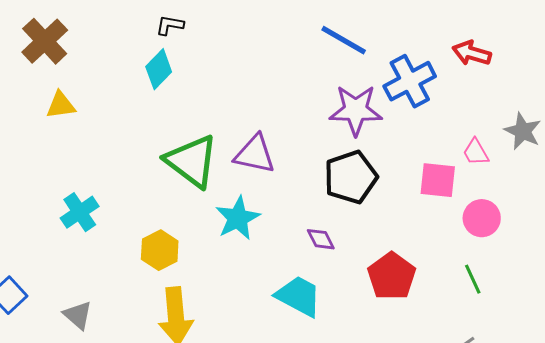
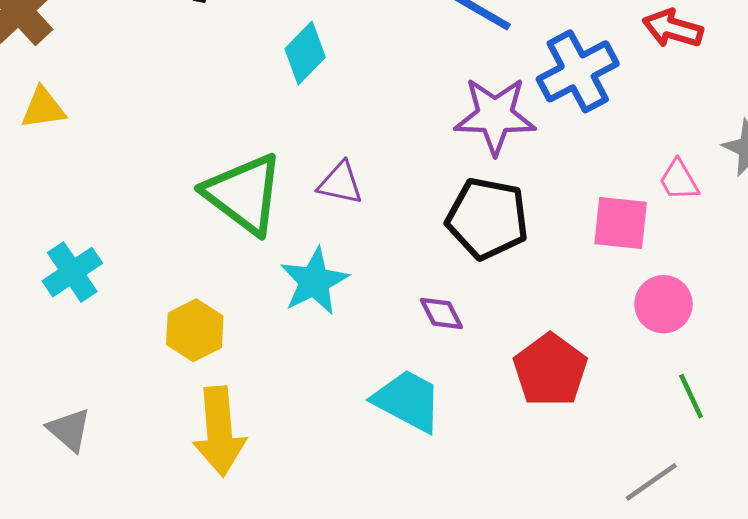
cyan diamond: (159, 69) -> (305, 53), moved
purple triangle: (255, 154) -> (340, 183), size x0.7
black pentagon: (351, 177) -> (487, 218), turned 30
pink circle: (482, 218) -> (664, 304), moved
green line: (473, 279) -> (691, 396), moved

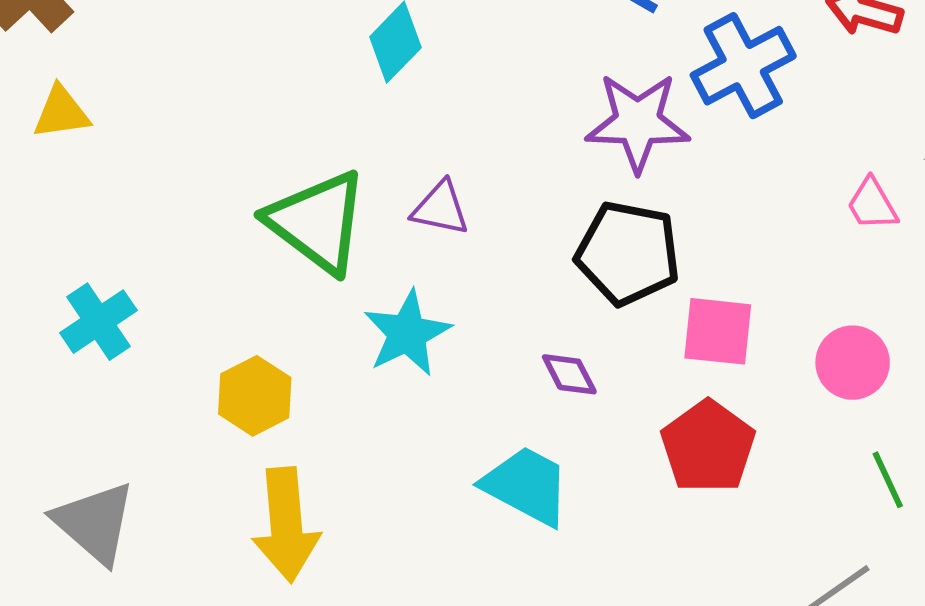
pink square: (621, 223) -> (718, 331), moved
gray triangle: (69, 430) -> (95, 523), size x1.5

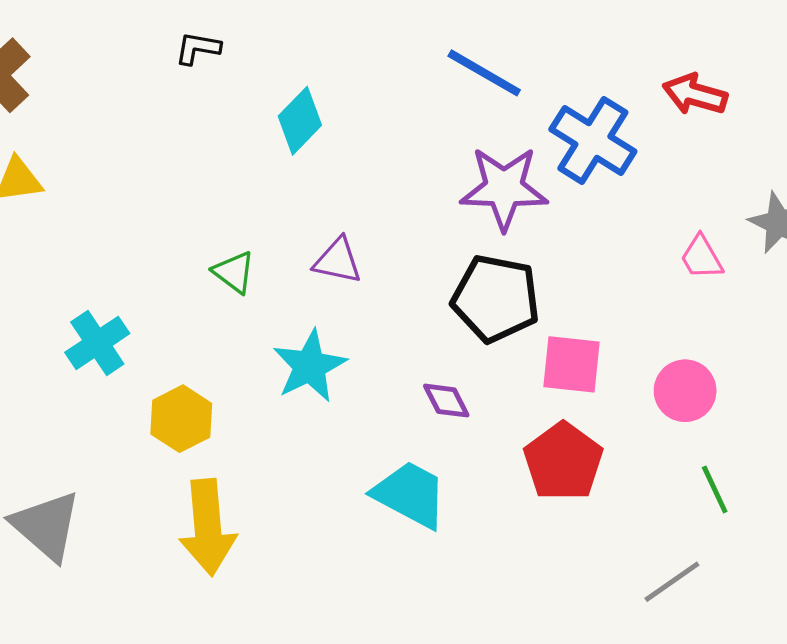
blue cross: (743, 66) -> (593, 140), turned -30
green triangle: (317, 222) -> (234, 272), size x0.5
cyan cross: (98, 322) -> (97, 343), moved

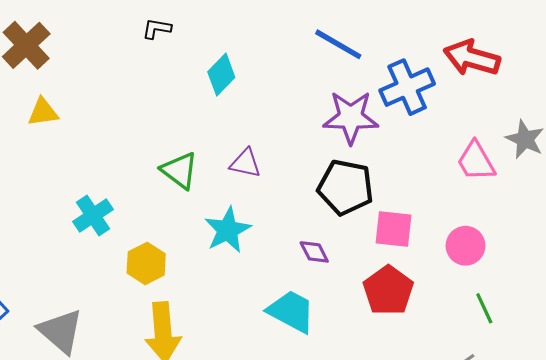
red arrow: (695, 94) -> (472, 58), size x1.4
blue cross: (593, 140) -> (407, 87), turned 34
pink trapezoid: (702, 257) -> (476, 161), size x1.4
green triangle: (234, 272) -> (180, 171), size x1.4

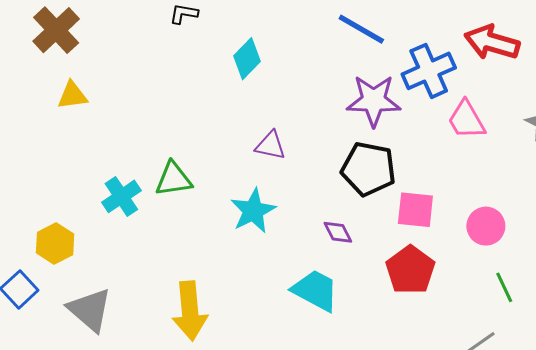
pink trapezoid: (476, 161) -> (466, 120), moved
green triangle: (180, 171) -> (173, 179), moved, turned -45
yellow hexagon: (146, 263) -> (55, 243), moved

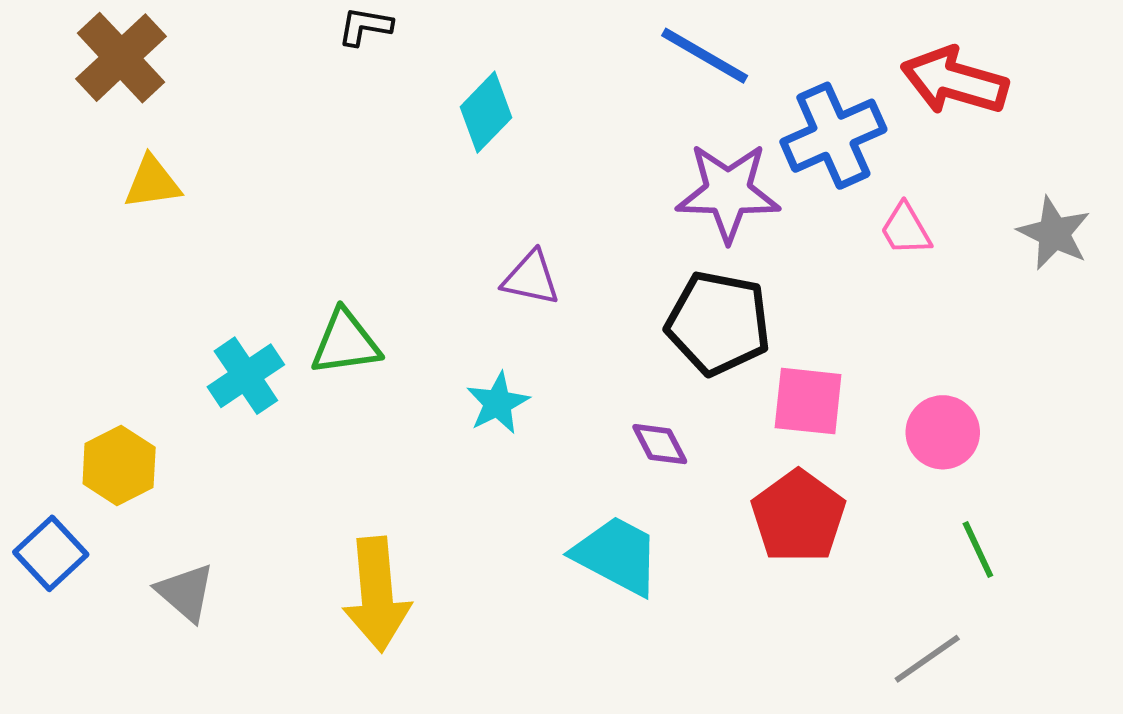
pink trapezoid: (466, 120) -> (906, 229), size x0.7
cyan star: (253, 211) -> (498, 403), size x0.7
gray triangle: (90, 310) -> (185, 592), size x0.7

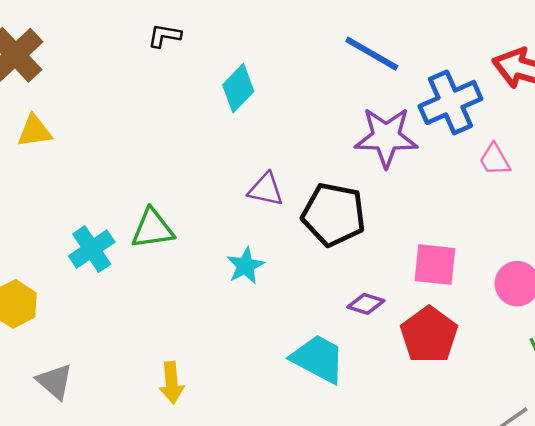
black pentagon: (718, 323) -> (334, 215), moved
purple diamond: (660, 444) -> (366, 304), moved, turned -45
yellow arrow: (377, 594) -> (172, 383), size x0.6

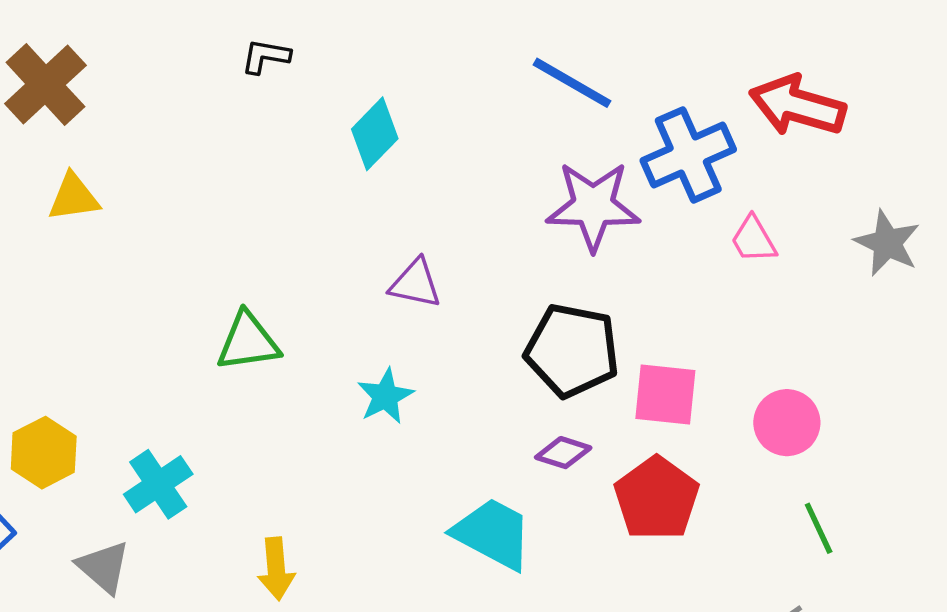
black pentagon: (334, 215) -> (572, 350), moved
cyan cross: (92, 249) -> (158, 484), moved

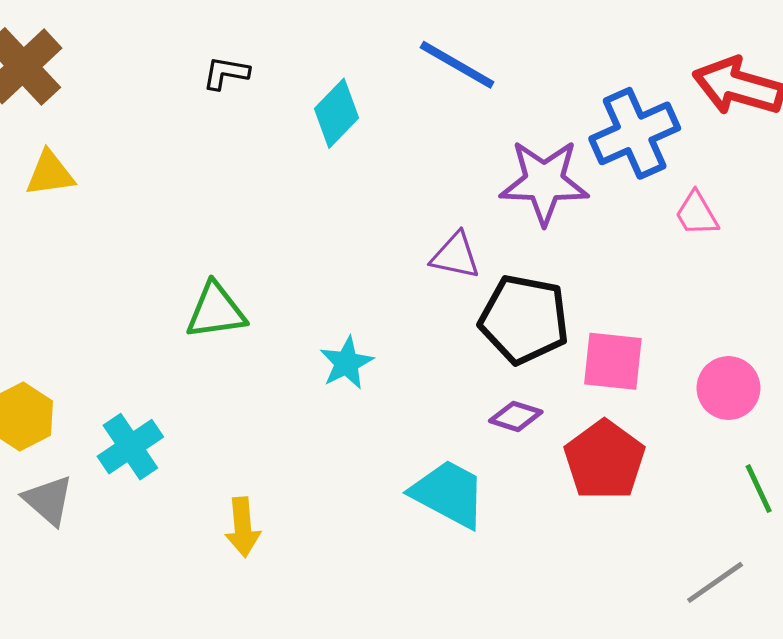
black L-shape: (266, 56) -> (226, 73), moved
blue line: (572, 83) -> (457, 65), moved
purple triangle: (415, 284) -> (455, 256), moved
gray triangle: (104, 567) -> (48, 500), moved

